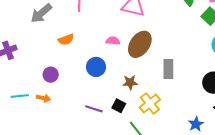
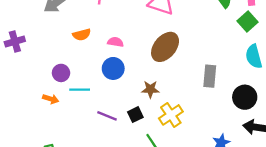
pink semicircle: (113, 41) -> (115, 42), moved
gray rectangle: (168, 69) -> (210, 76), moved
cyan line: (20, 96) -> (80, 90), moved
black square: (119, 106) -> (135, 115), turned 32

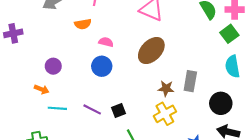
orange semicircle: (82, 35) -> (83, 24), moved
brown star: (150, 89) -> (166, 88), moved
cyan line: (80, 90) -> (57, 108), moved
yellow cross: (171, 115) -> (165, 114), moved

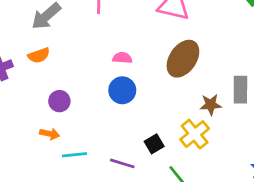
orange semicircle: (83, 24) -> (39, 55), moved
purple line: (92, 109) -> (122, 163), moved
yellow cross: (165, 114) -> (195, 134), moved

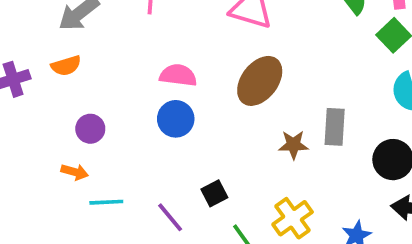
pink semicircle: (122, 58) -> (178, 75), size x1.4
yellow cross: (195, 134) -> (293, 218), moved
purple line: (122, 163) -> (170, 217), turned 30

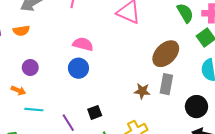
brown ellipse: (260, 81) -> (166, 54), moved

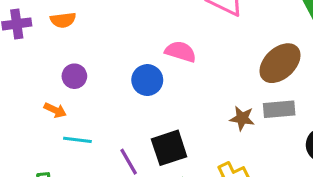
pink semicircle: (83, 44) -> (181, 52), moved
gray rectangle: (166, 84) -> (279, 109), turned 72
black square: (95, 112) -> (169, 148), size x1.6

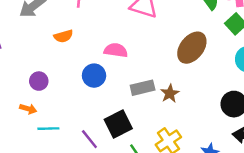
orange semicircle: (63, 20) -> (63, 36), moved
gray rectangle: (279, 109) -> (143, 88), moved
brown star: (242, 118) -> (170, 93), turned -30

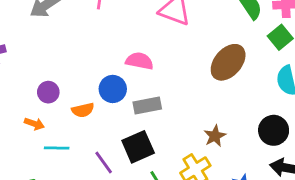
orange semicircle: (63, 36) -> (83, 110), moved
gray rectangle: (143, 88) -> (147, 106), moved
brown star: (170, 93) -> (215, 136), moved

